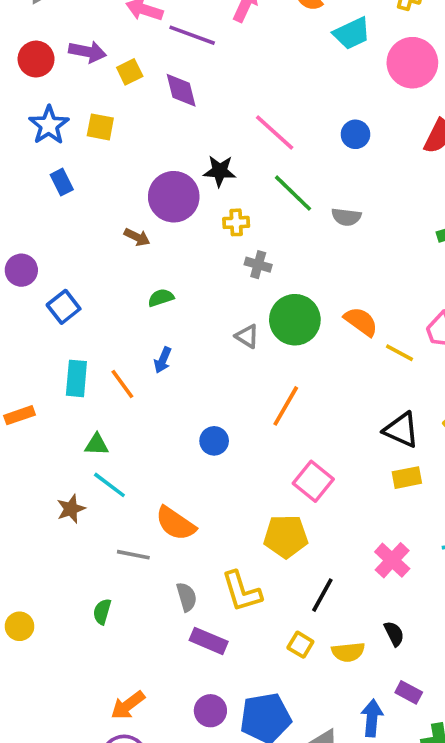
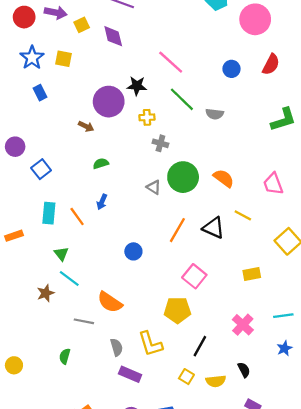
blue circle: (355, 134) -> (231, 69), moved
yellow line: (400, 353) -> (243, 215), moved
black triangle: (401, 430) -> (213, 228), moved
green triangle: (97, 445) -> (61, 254), turned 49

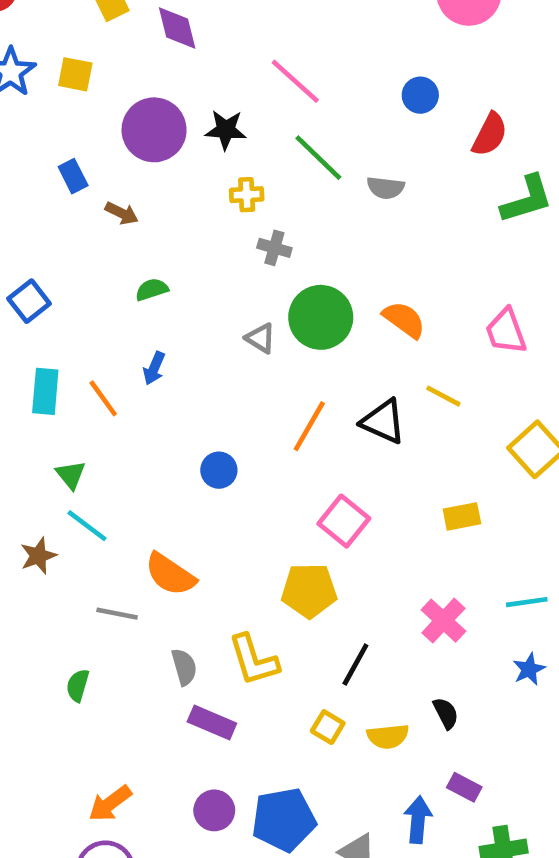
red semicircle: (271, 64) -> (490, 134), moved
blue rectangle: (40, 93) -> (73, 176), moved
purple circle: (109, 102) -> (154, 130), moved

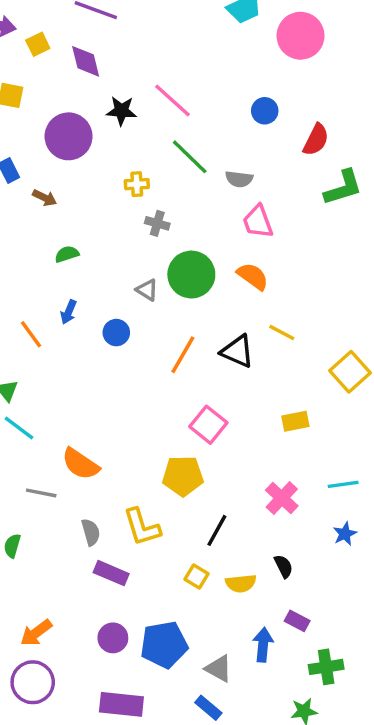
black star: (226, 130) -> (121, 111), moved
pink trapezoid: (506, 331) -> (258, 222), moved
blue circle: (219, 470) -> (116, 333), moved

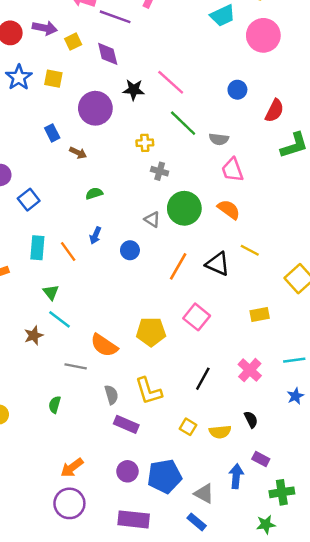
yellow pentagon: (183, 476) -> (151, 332), moved
black line: (217, 530) -> (203, 379), moved

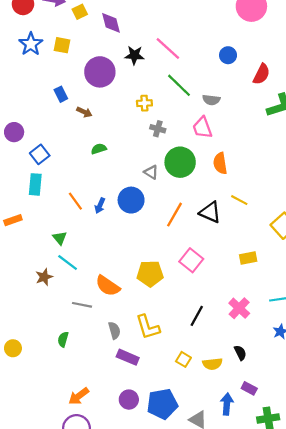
pink trapezoid: (232, 170) -> (202, 128), moved
orange semicircle: (229, 209) -> (220, 163), turned -135
blue arrow: (95, 235) -> (100, 206), moved
cyan rectangle: (37, 248) -> (35, 184), moved
blue circle: (130, 250) -> (131, 200), size x1.5

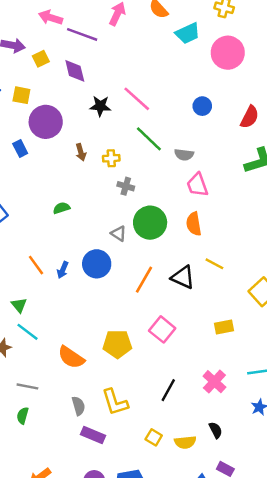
purple circle: (100, 72) -> (46, 122), moved
red semicircle: (261, 74) -> (250, 117), moved
brown arrow: (84, 112) -> (81, 152), moved, turned 48
pink trapezoid: (202, 128) -> (197, 185), moved
gray line: (82, 305) -> (27, 386), moved

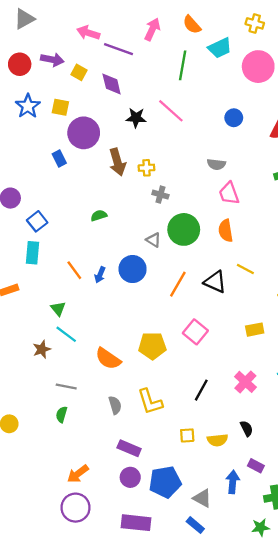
yellow square: (41, 59) -> (79, 72), turned -35
green line: (149, 139) -> (183, 65), moved, turned 56
brown arrow: (81, 152) -> (117, 162), size x1.6
purple rectangle: (93, 435) -> (129, 448), moved
yellow square: (154, 437) -> (187, 435), turned -35

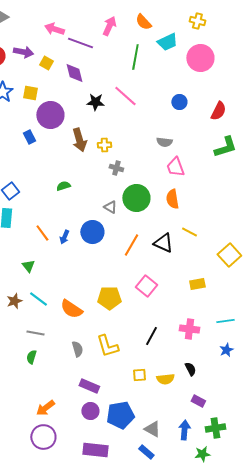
cyan line: (66, 334) -> (38, 299), moved
pink cross: (245, 382) -> (189, 329), turned -36
blue arrow: (233, 482) -> (184, 430), moved

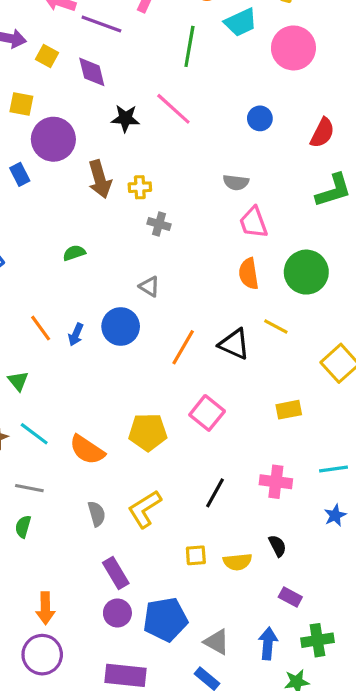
green circle: (136, 198) -> (306, 272), moved
yellow L-shape: (107, 346) -> (145, 509), turned 75
purple rectangle: (89, 386) -> (116, 573), turned 36
orange arrow: (45, 408) -> (45, 608), turned -54

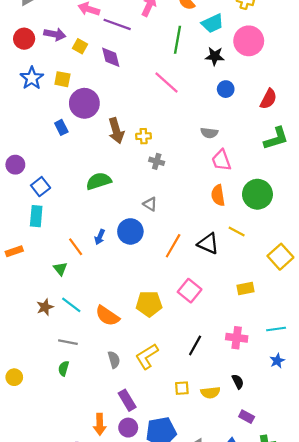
black star: (125, 118) -> (215, 56), moved
green semicircle: (74, 253) -> (99, 181), size x1.6
orange line: (41, 328) -> (76, 247), moved
orange arrow: (45, 608) -> (100, 424), moved

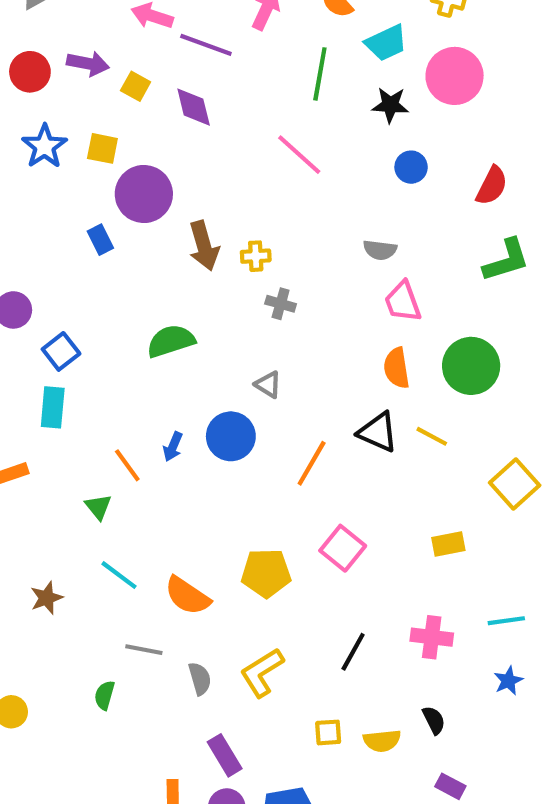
black triangle: (208, 244) -> (378, 432), moved
brown star: (45, 307) -> (47, 598), moved
gray line: (68, 342) -> (144, 650), moved

